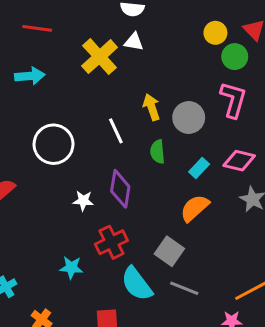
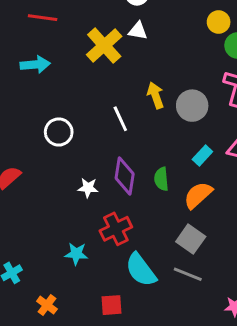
white circle: (54, 144) -> (59, 132), size x0.7
green semicircle: (157, 152) -> (161, 179), moved
gray square: (169, 251) -> (191, 239), moved

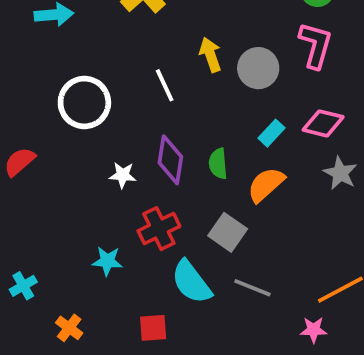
white circle: (59, 132) -> (84, 102), size x1.4
gray square: (191, 239) -> (228, 232), moved

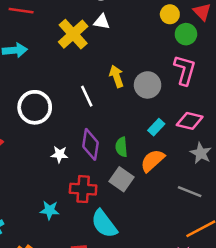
red cross: (159, 229) -> (83, 189), turned 30
gray square: (228, 232) -> (121, 179), moved
gray line: (252, 288) -> (190, 192), moved

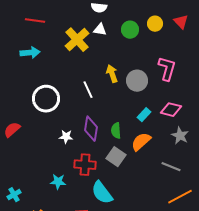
green circle: (186, 34) -> (130, 30), moved

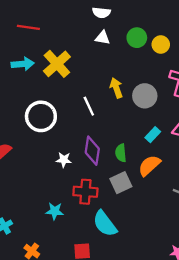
yellow circle: (155, 24) -> (161, 44), moved
yellow cross: (77, 40) -> (57, 64), moved
gray square: (116, 157) -> (121, 183), turned 30

